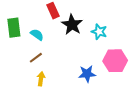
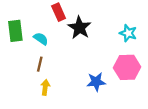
cyan star: (99, 32) -> (128, 33), moved
brown line: (36, 58) -> (40, 64), turned -40

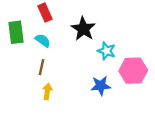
red rectangle: (59, 12) -> (45, 13), moved
cyan star: (128, 33) -> (107, 51), moved

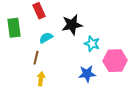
black star: (83, 29) -> (72, 25), turned 30
cyan semicircle: (43, 40) -> (46, 38), moved, turned -64

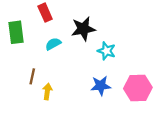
brown line: (36, 58) -> (32, 76), moved
pink hexagon: (115, 61) -> (138, 88), moved

